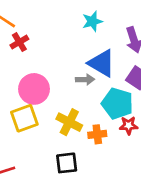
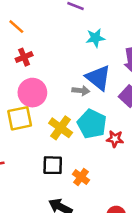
red cross: (19, 42) -> (24, 57), moved
cyan pentagon: (117, 103) -> (92, 124), moved
orange cross: (97, 134) -> (81, 177), moved, turned 35

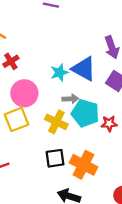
cyan star: (95, 38) -> (59, 73), moved
gray arrow: (81, 91) -> (70, 99), moved
orange cross: (81, 177) -> (83, 165), size x1.6

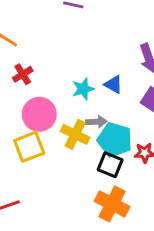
blue triangle: (84, 69) -> (114, 84), size x0.6
yellow cross: (56, 122) -> (75, 134), moved
black square: (55, 158) -> (110, 165), moved, turned 30

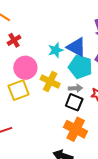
blue triangle: (114, 84) -> (76, 47), size x1.5
gray arrow: (96, 122) -> (76, 88), moved
cyan pentagon: (115, 140) -> (80, 67), moved

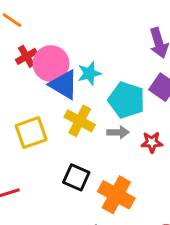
blue triangle: (76, 47) -> (64, 85), moved
pink circle: (25, 68) -> (51, 64), moved
black square: (74, 102) -> (76, 177), moved

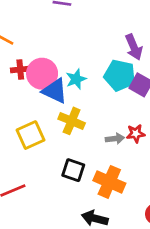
red cross: (26, 56) -> (20, 70), turned 30
cyan pentagon: (126, 100) -> (120, 75), moved
gray arrow: (118, 132) -> (115, 139), moved

